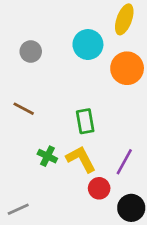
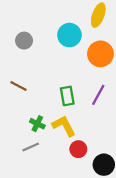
purple line: (124, 162) -> (98, 95), moved
gray line: (18, 209) -> (31, 147), moved

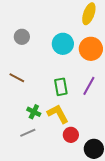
cyan circle: (69, 35) -> (63, 44), moved

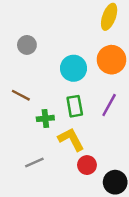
cyan circle: (63, 44) -> (74, 68), moved
green cross: (34, 112) -> (45, 118), moved, turned -32

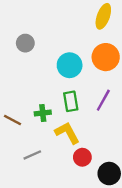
brown line: (21, 95) -> (12, 120), moved

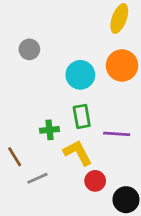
purple line: (103, 100) -> (117, 134), moved, turned 65
brown line: (12, 120) -> (15, 157), moved, turned 30

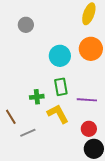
gray circle: (29, 49) -> (26, 25), moved
red circle: (95, 181) -> (89, 129), moved

